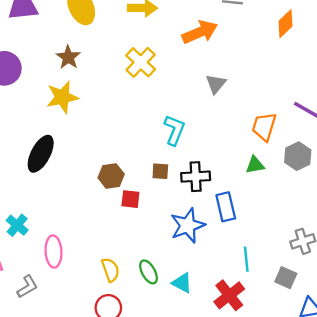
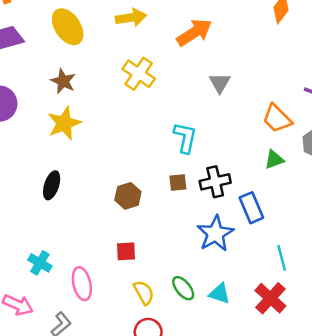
orange trapezoid: (264, 127) -> (277, 118), turned -52
black ellipse: (41, 154) -> (52, 185), size x0.7
red square: (130, 199) -> (126, 251), moved

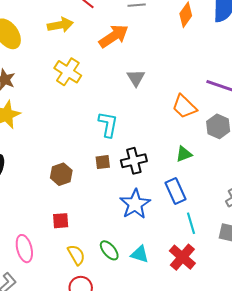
green triangle: (274, 160) -> (184, 154), moved
blue rectangle: (251, 208) -> (175, 191), moved

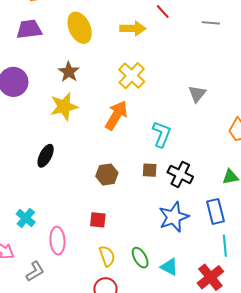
orange arrow: (114, 36) -> (116, 115), moved, turned -36
black cross: (134, 161) -> (180, 174), turned 30

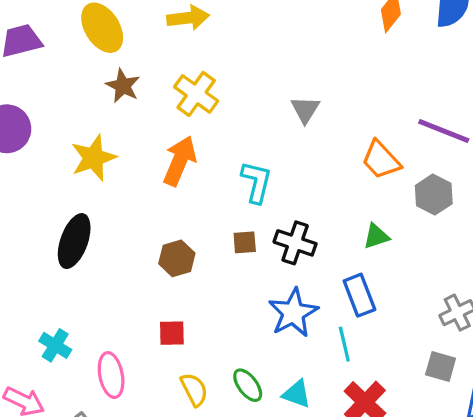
brown star: (69, 72) -> (123, 86), moved
black ellipse: (46, 156) -> (74, 241), size x1.4
cyan line: (225, 246) -> (344, 344), moved

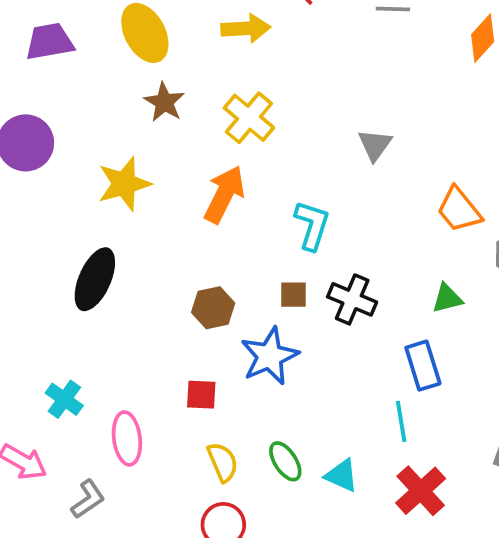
blue star: (293, 313) -> (270, 356), moved

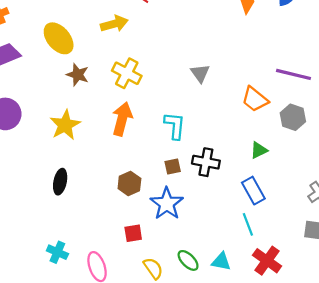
black ellipse: (95, 279) -> (60, 182), size x0.7

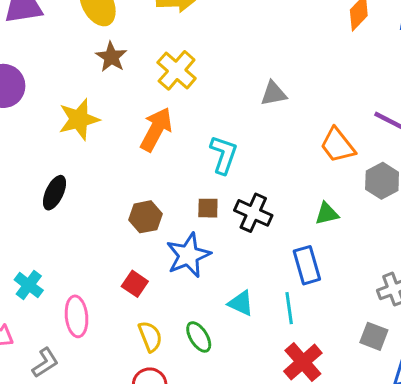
gray triangle: (200, 73) -> (274, 94), turned 42
red square: (133, 233) -> (135, 284), turned 30
cyan triangle: (221, 262) -> (241, 303), moved

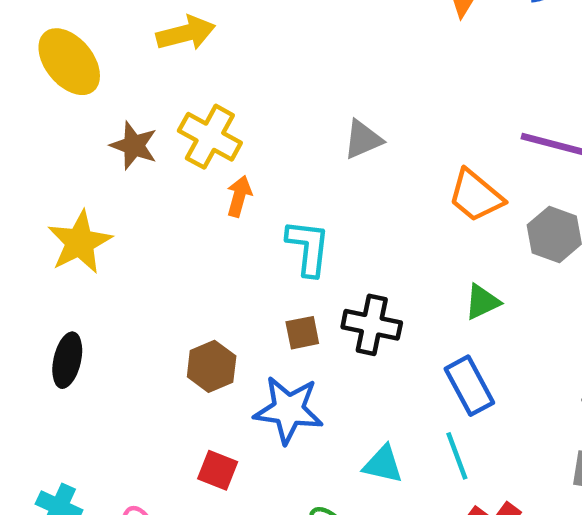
brown star: (111, 57) -> (134, 146), moved
orange arrow: (156, 129) -> (239, 196), moved, size x0.6
blue star: (188, 255) -> (288, 410), turned -30

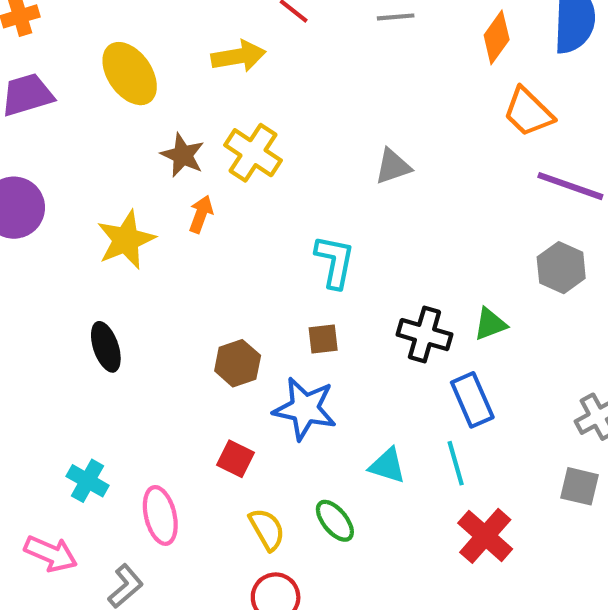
orange arrow: (239, 196) -> (201, 214), moved
orange trapezoid: (476, 196) -> (528, 112), moved
black cross: (372, 325) -> (424, 335), moved
black ellipse: (67, 360) -> (106, 347), turned -36

